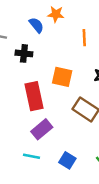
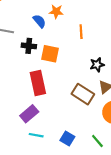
orange square: (62, 77) -> (50, 54), moved
purple rectangle: (42, 129) -> (29, 114), moved

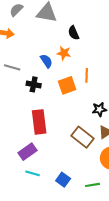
orange square: (50, 54) -> (67, 85), moved, turned -36
green line: (97, 141) -> (93, 185), turned -64

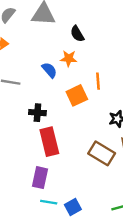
black cross: (34, 84) -> (37, 113), moved
purple rectangle: (28, 152) -> (40, 178), turned -36
blue square: (63, 180) -> (73, 207), moved, turned 32

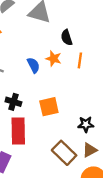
orange line: (98, 81) -> (80, 60), moved
orange square: (77, 95) -> (49, 107), moved

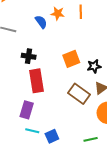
orange square: (49, 107) -> (71, 59), moved

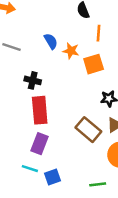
orange star: (58, 13) -> (71, 51), moved
orange square: (71, 59) -> (94, 64), moved
purple rectangle: (27, 110) -> (40, 144), moved

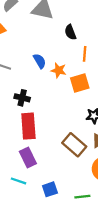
purple rectangle: (40, 144) -> (28, 158), turned -48
blue square: (52, 177) -> (50, 189), moved

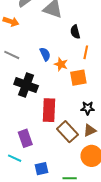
black cross: (22, 98) -> (26, 85), size x1.6
red rectangle: (28, 126) -> (49, 110), moved

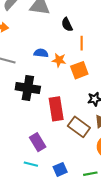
blue semicircle: (45, 54) -> (41, 53), turned -48

